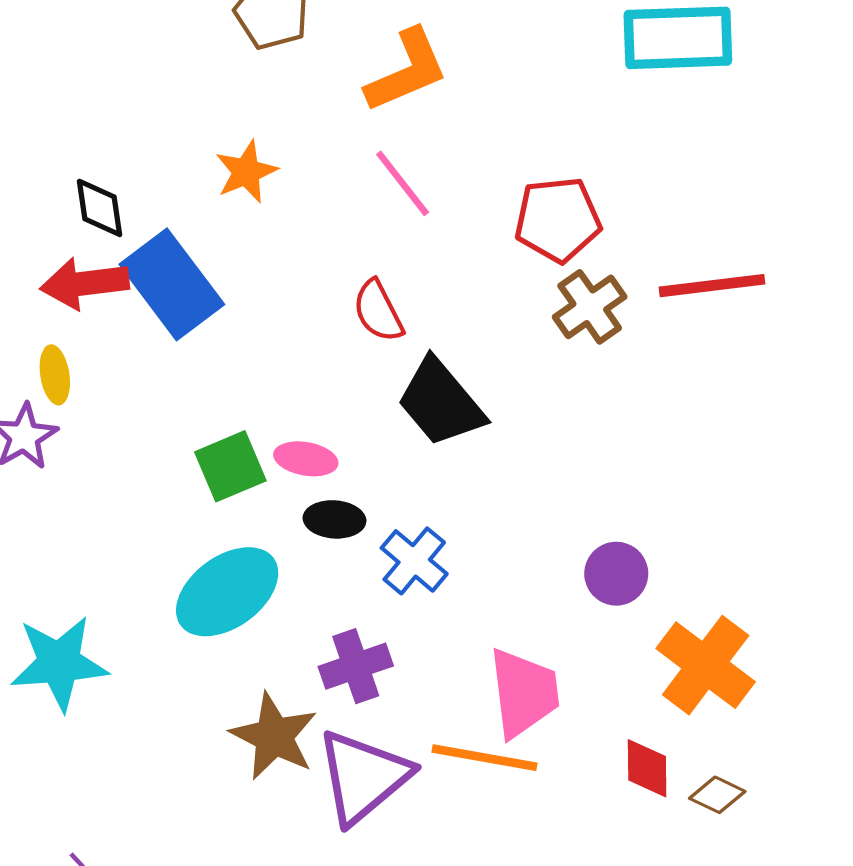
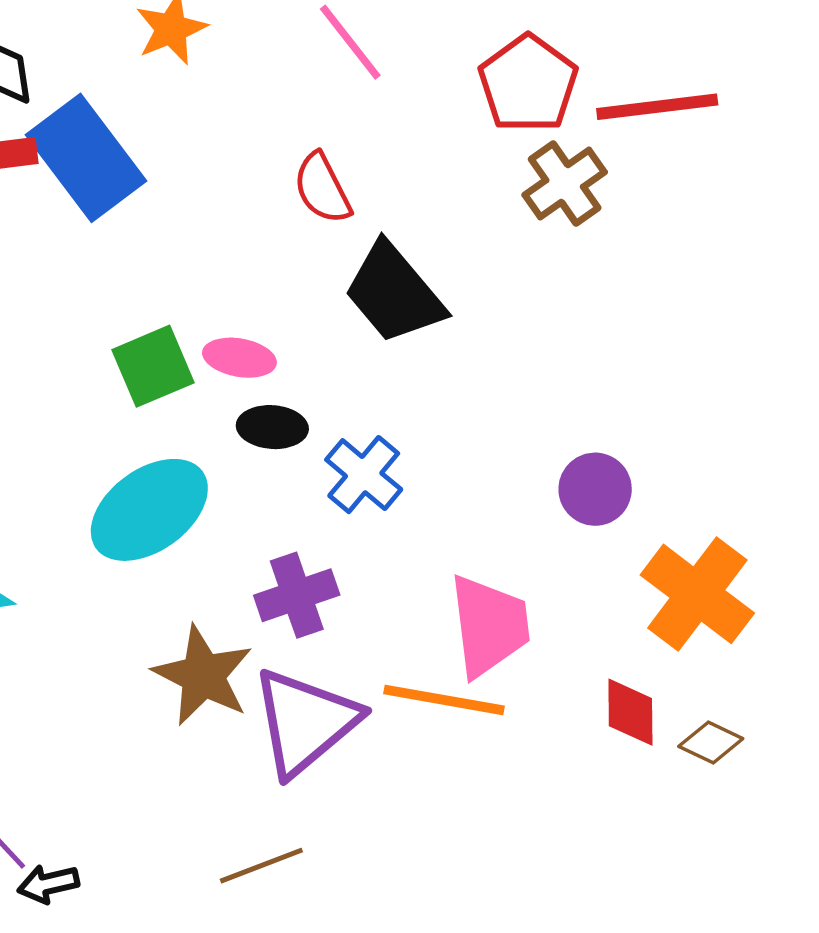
red pentagon: (558, 220) -> (528, 84), turned -30
red line: (712, 286) -> (657, 107), moved

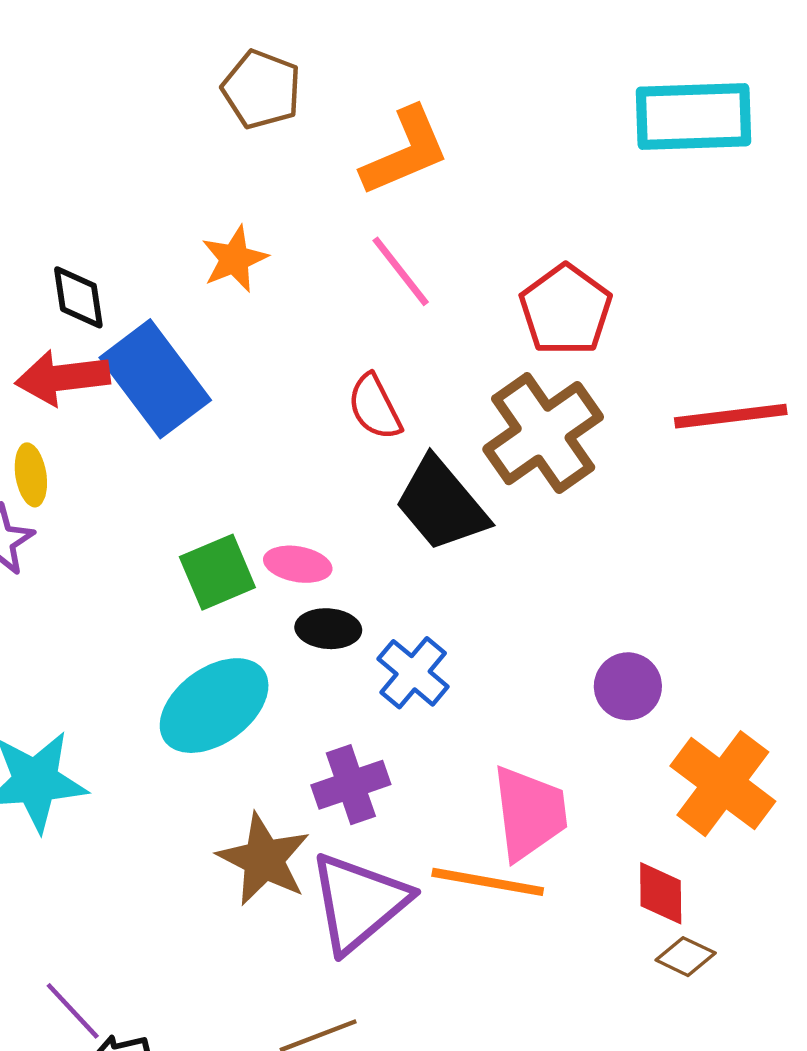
red line: (657, 107) -> (731, 416), moved
brown cross: (565, 183) -> (543, 433), moved, size x1.5
brown diamond: (711, 743) -> (686, 957), moved

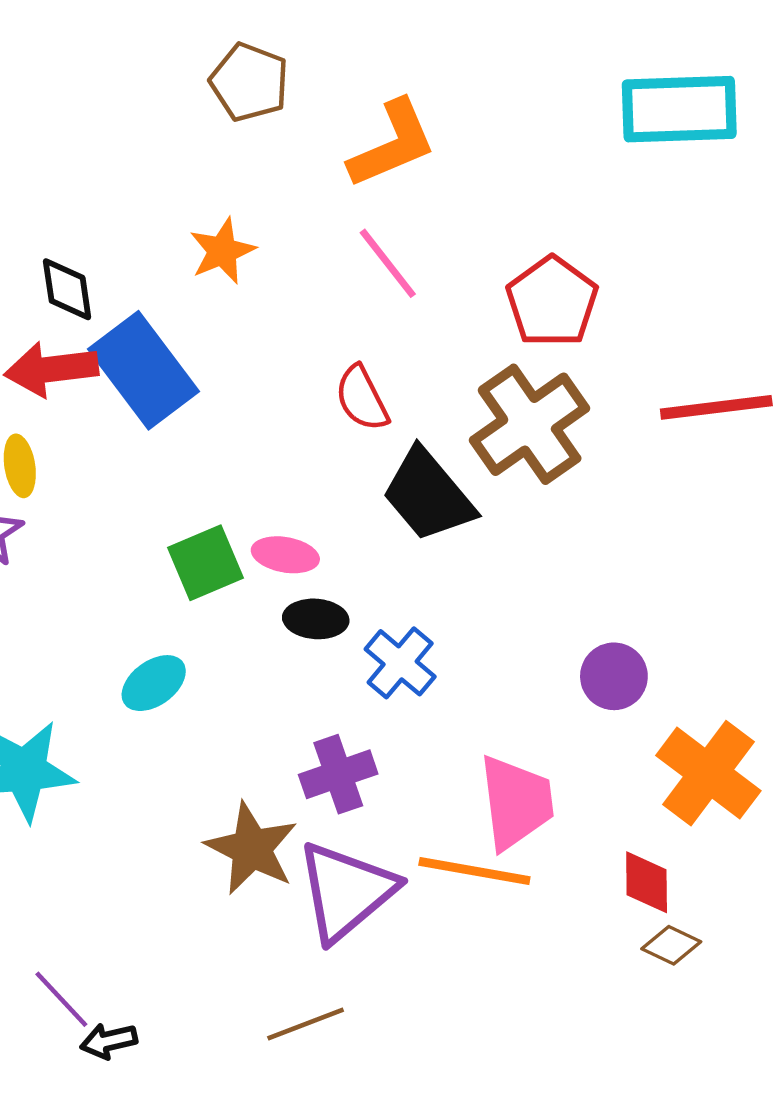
cyan ellipse: (214, 706) -> (154, 683), moved, size x0.6

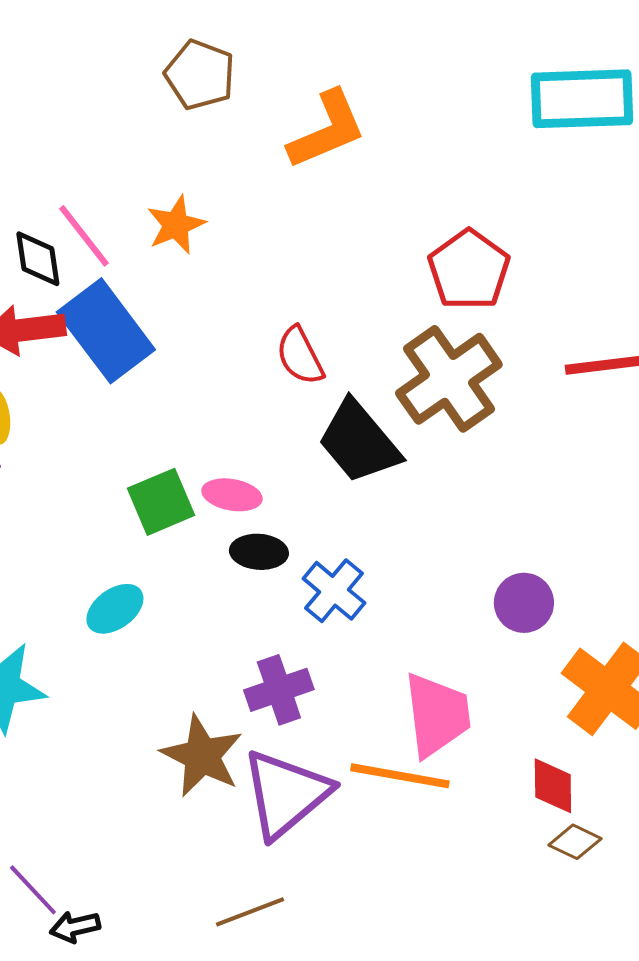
pink line: (388, 263) -> (84, 236), moved

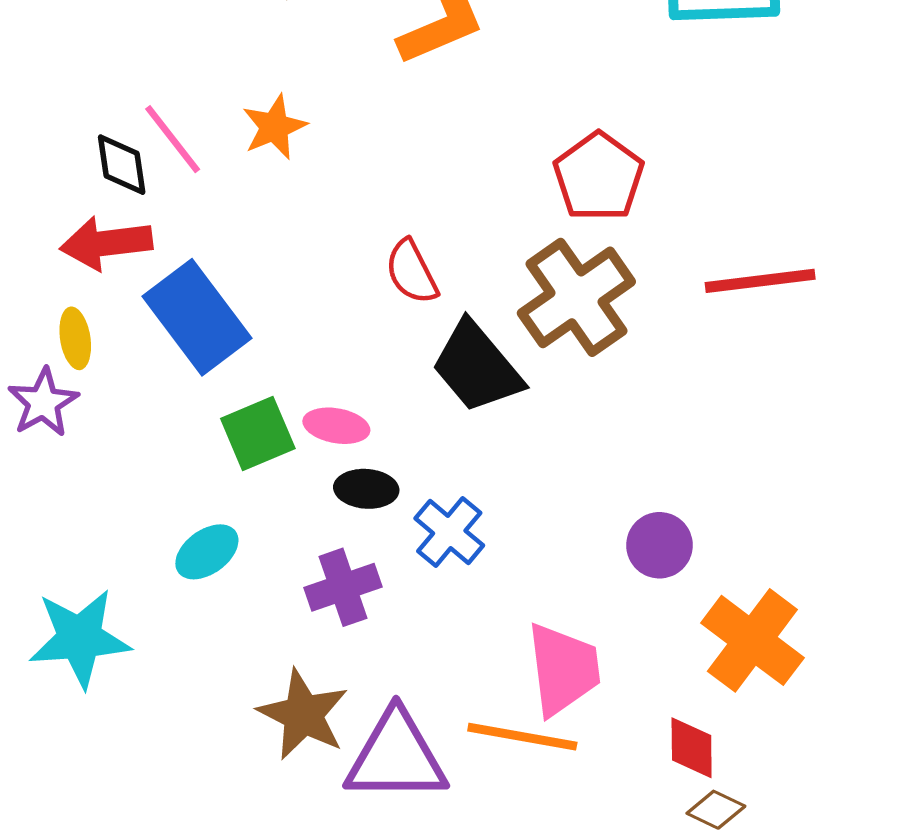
blue rectangle: (106, 331) -> (197, 317), moved
purple cross: (279, 690) -> (343, 587), moved
purple triangle: (286, 794) -> (396, 757), turned 40

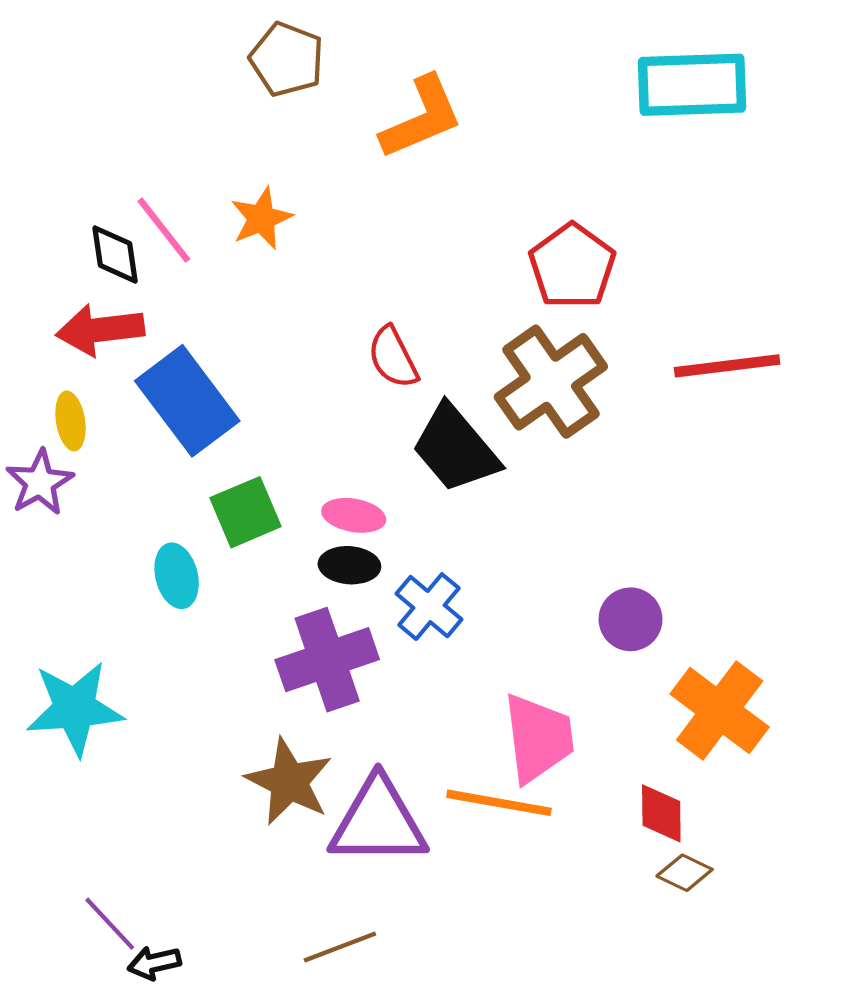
pink ellipse: (336, 426) -> (354, 515), moved
cyan ellipse: (207, 552) -> (177, 576), moved, turned -68
purple cross: (343, 587) -> (327, 660), size x1.4

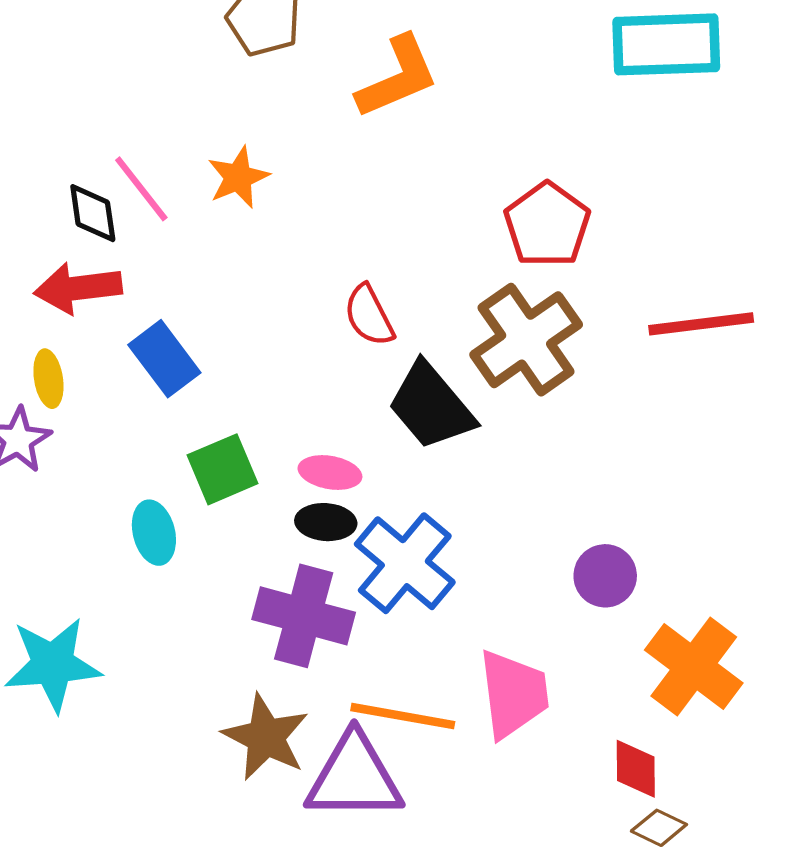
blue rectangle: (187, 401) -> (164, 359), size x0.7
blue cross: (429, 607) -> (405, 563), size x1.5
purple cross: (327, 660) -> (304, 616), turned 34
orange line: (499, 803) -> (403, 716), moved

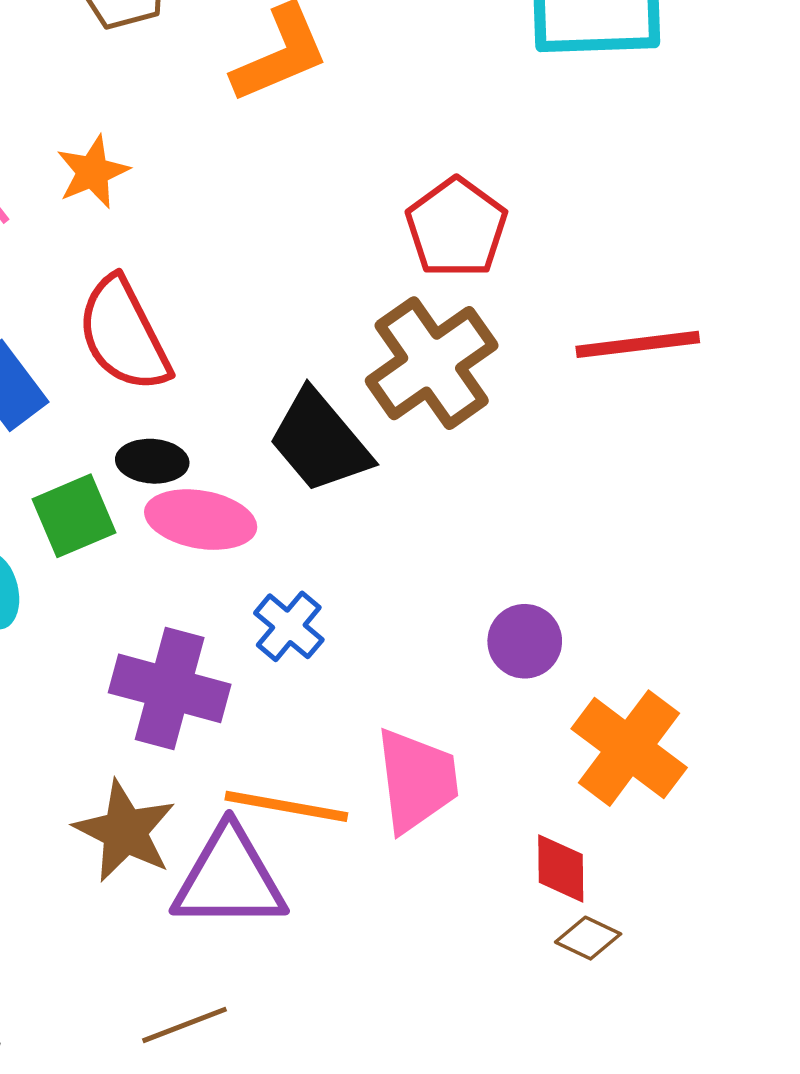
red semicircle: (369, 315) -> (124, 335), moved, size x1.6
pink ellipse: (330, 473) -> (201, 520), size x1.5
black ellipse: (326, 522) -> (152, 461), moved
blue cross: (405, 563) -> (289, 626), size x0.6

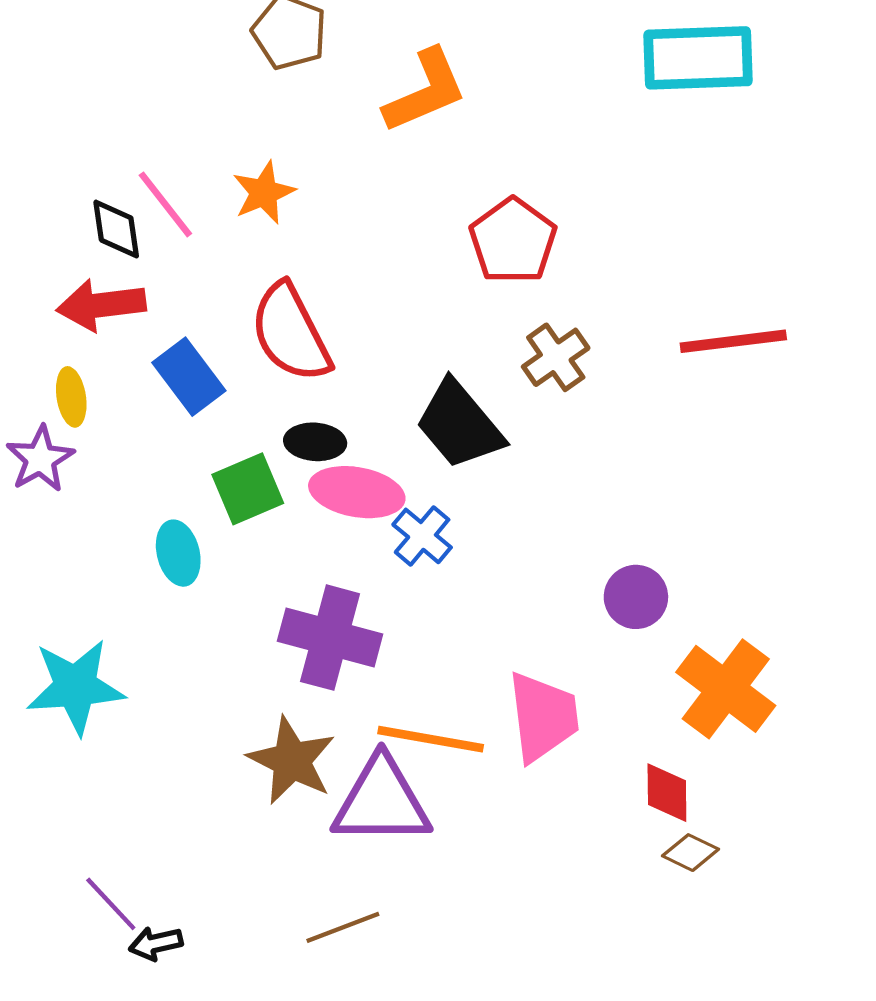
red pentagon: (456, 228) -> (513, 241), moved
brown cross: (432, 363) -> (556, 357), size x0.6
blue cross: (289, 626) -> (422, 536), moved

